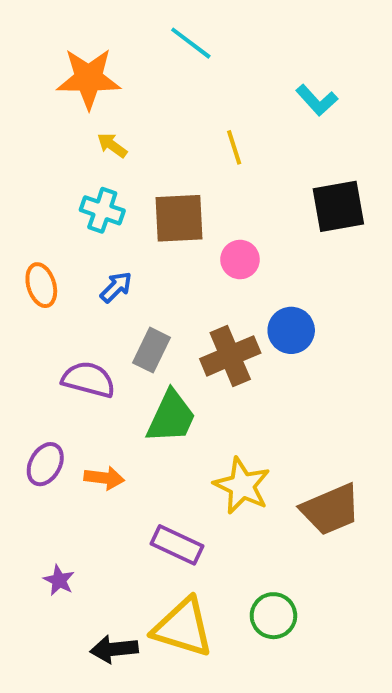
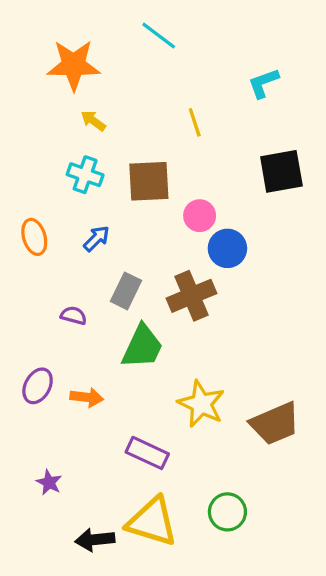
cyan L-shape: (317, 100) -> (263, 83), turned 112
blue circle: (291, 330) -> (227, 248), moved
purple semicircle: (89, 380) -> (74, 315), size x0.6

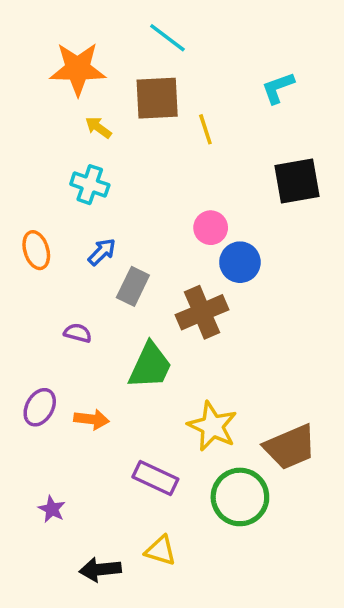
brown square: (149, 181) -> (157, 98), moved
gray rectangle: (126, 291) -> (133, 286), moved
green circle: (227, 512) -> (240, 497), moved, size x1.4
yellow triangle: (152, 522) -> (161, 551), size x0.6

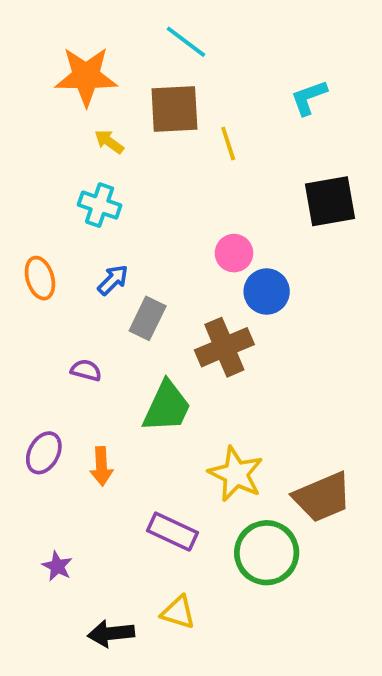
orange arrow: (91, 419) -> (101, 466), turned 80

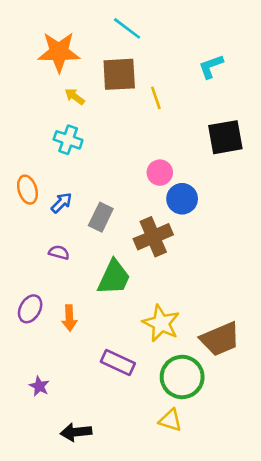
blue arrow: (113, 280) -> (62, 203), moved
yellow triangle: (178, 612) -> (170, 420), moved

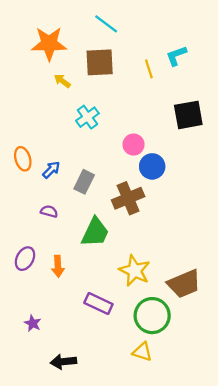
yellow line: (156, 98) -> (149, 69), moved
cyan cross: (68, 140) -> (87, 117), moved, turned 35

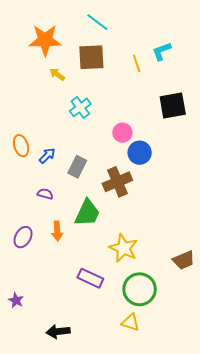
orange arrow: (58, 266) -> (57, 231), moved
brown trapezoid: (184, 284) -> (184, 260), moved, size x0.7
purple star: (33, 323) -> (16, 300), moved

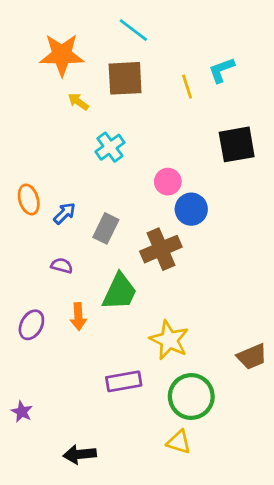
purple rectangle: (90, 278) -> (124, 381), turned -35

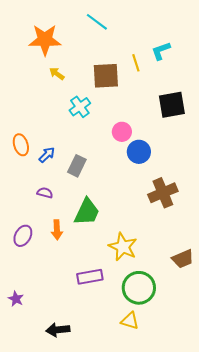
brown square: (125, 78) -> (106, 76), moved
brown cross: (161, 249) -> (163, 193), moved

